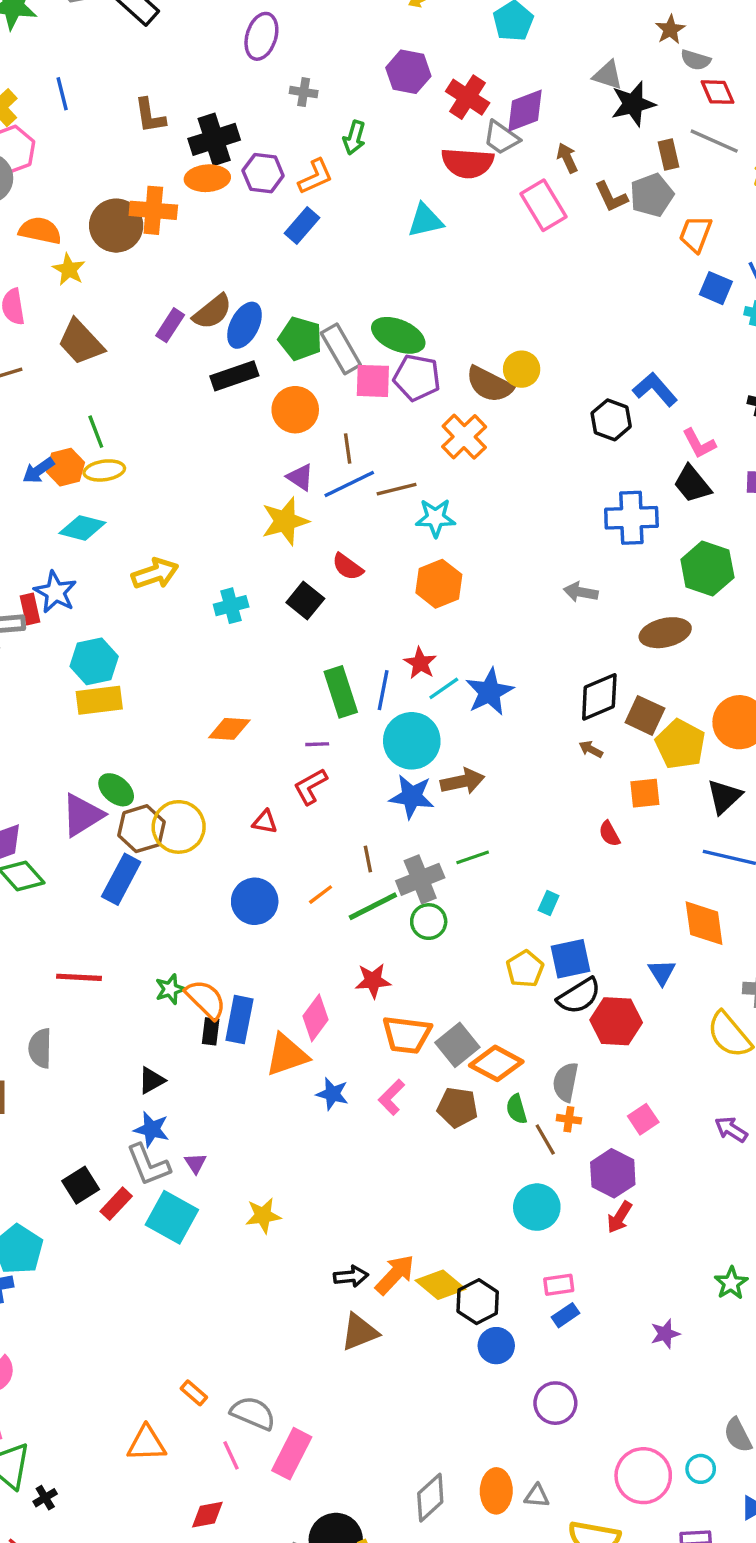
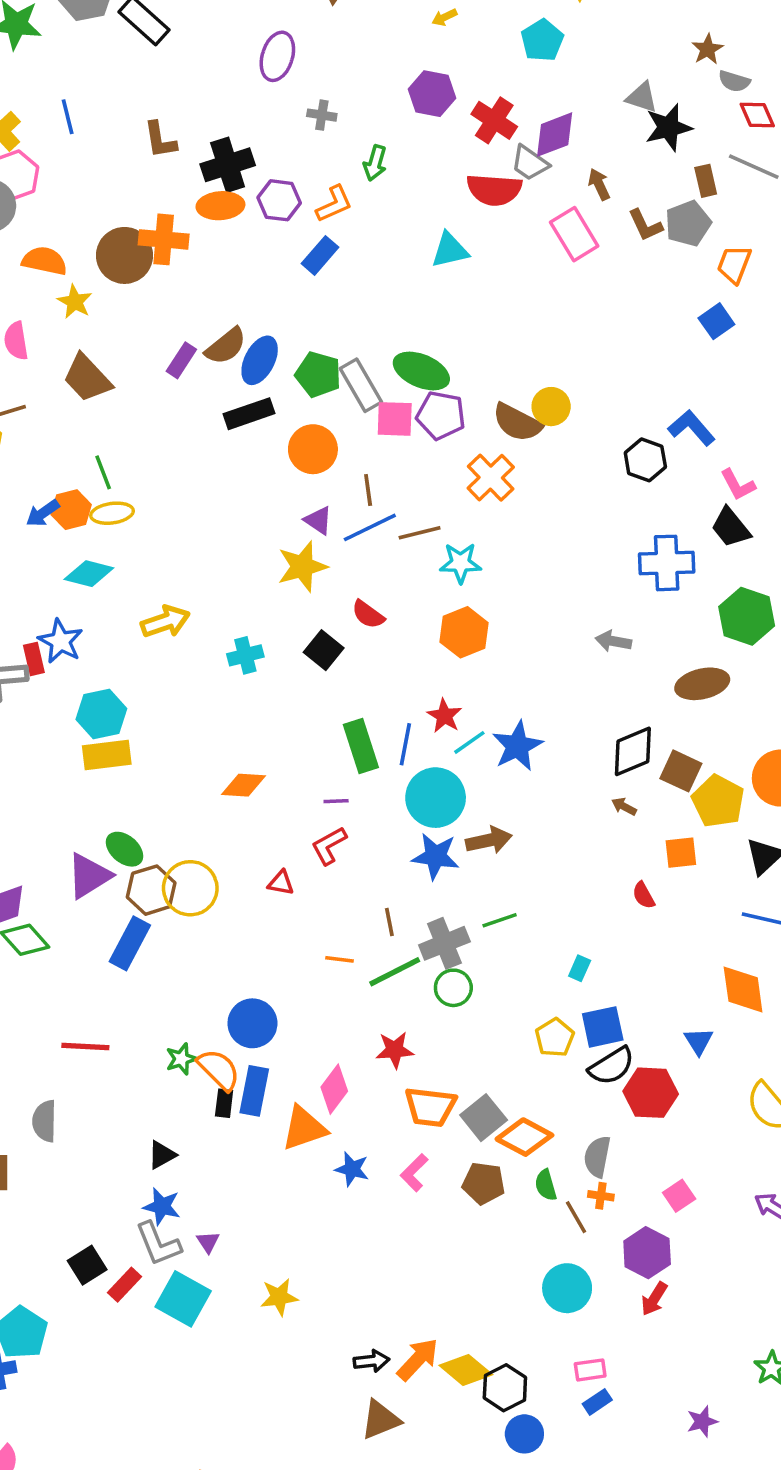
blue square: (716, 288) -> (716, 321), moved, turned 32
orange line: (321, 895) -> (340, 959), turned 44
blue circle: (255, 901) -> (252, 1023), moved

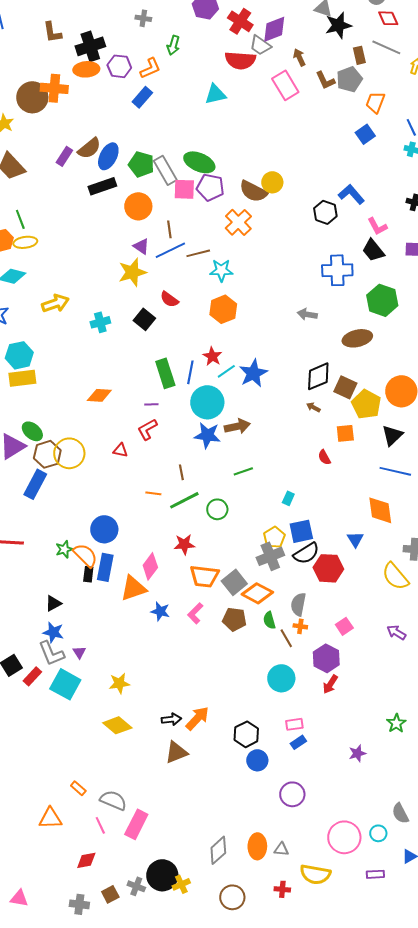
gray cross: (444, 943) -> (270, 556), moved
yellow diamond: (466, 1370) -> (117, 725), moved

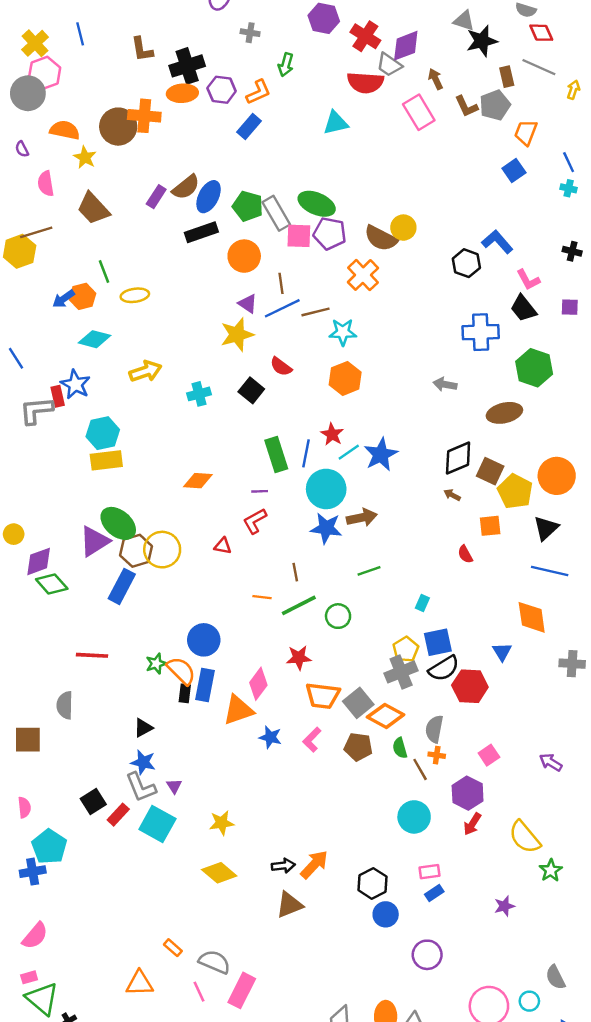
yellow ellipse: (25, 242) -> (135, 295), moved
green ellipse: (32, 431) -> (118, 523), size x1.4
yellow semicircle: (395, 576) -> (525, 837), moved

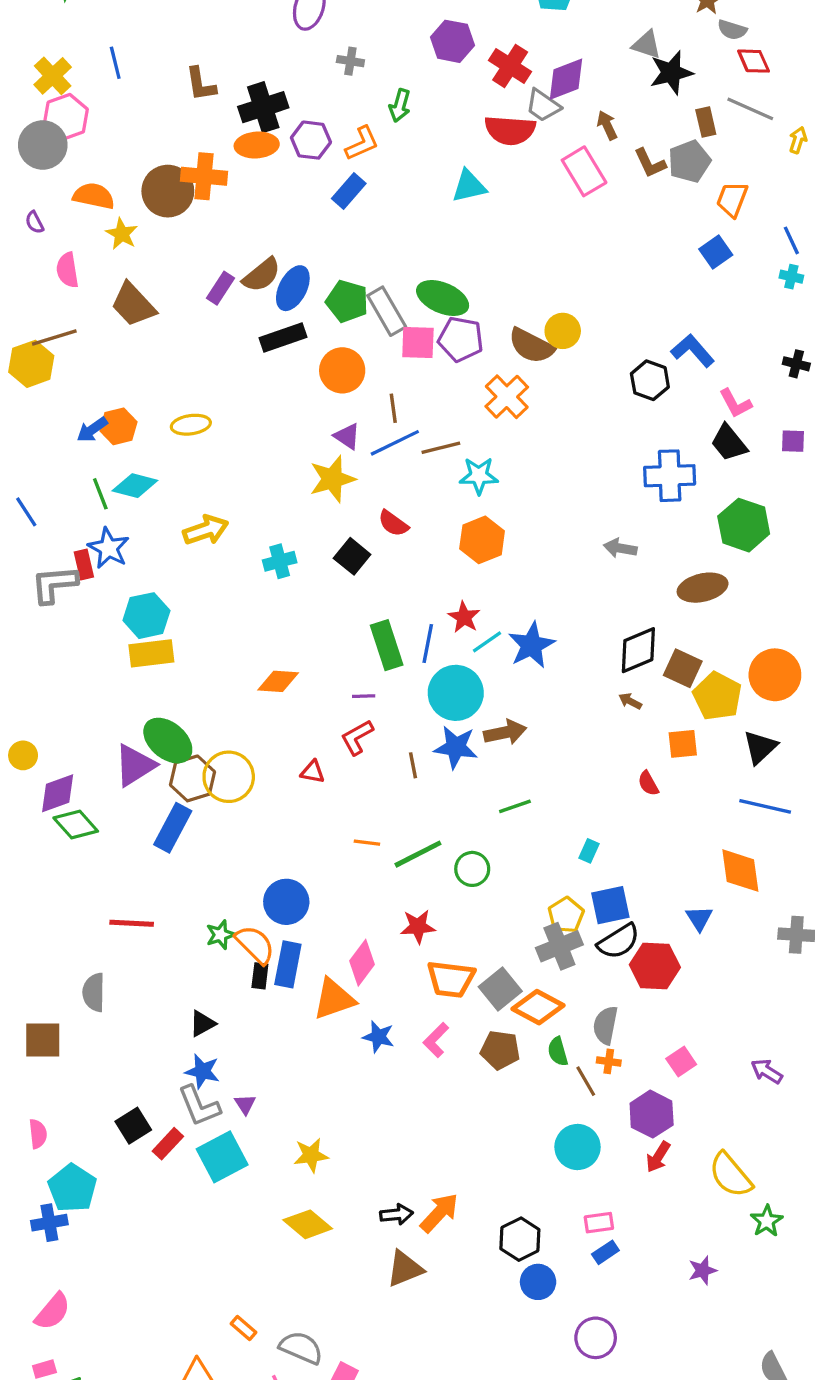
green line: (104, 271) -> (100, 494), moved
brown line: (295, 572) -> (413, 765), moved
cyan square: (157, 824) -> (222, 1157), turned 33

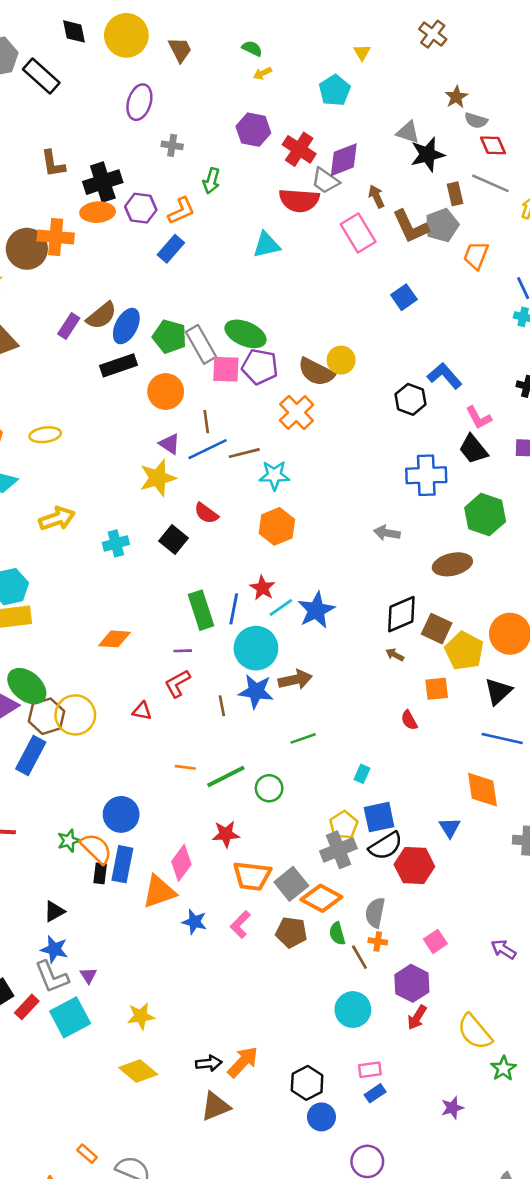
brown L-shape: (650, 163) -> (410, 227), size x1.4
blue square: (716, 252) -> (404, 297), moved

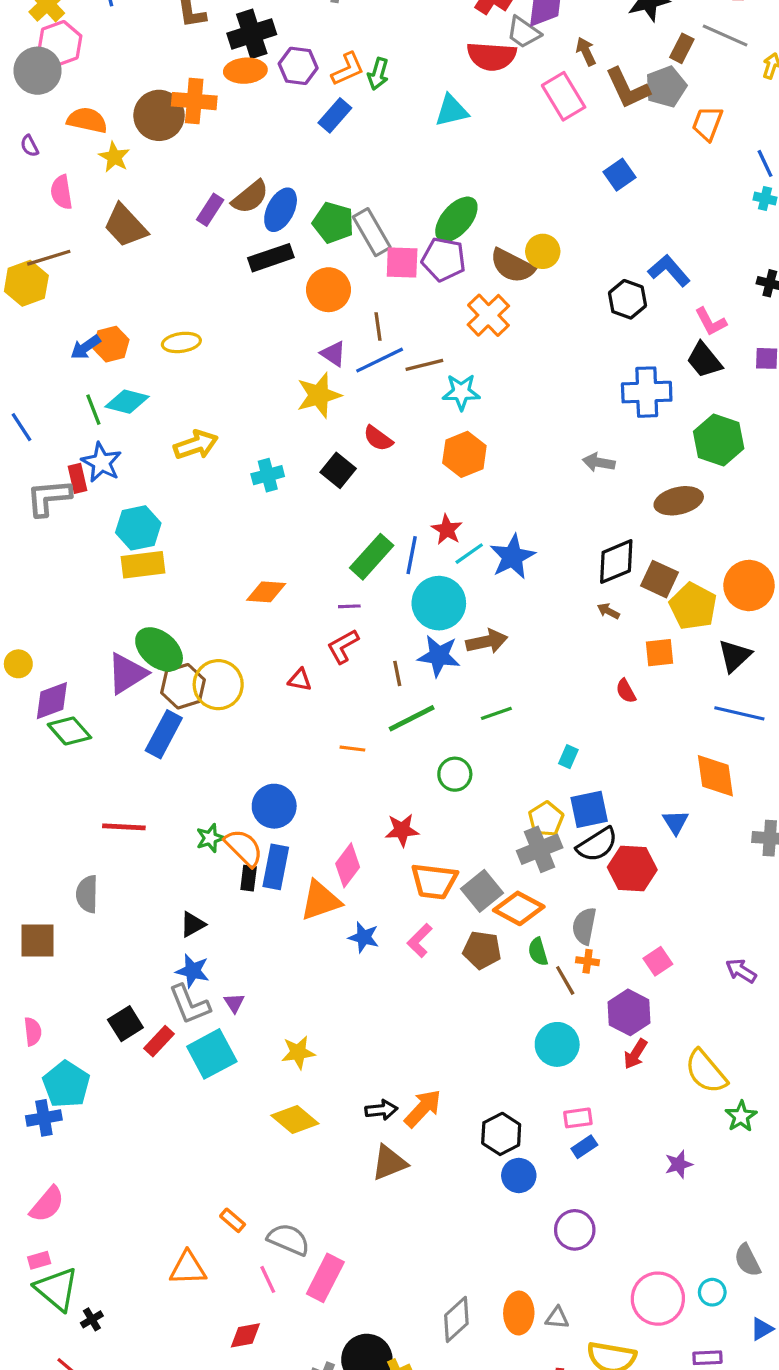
green arrow: (211, 181) -> (378, 74), moved
brown rectangle: (455, 194) -> (682, 48), turned 40
green ellipse: (246, 334) -> (456, 219), moved, turned -72
green rectangle: (201, 610) -> (372, 557), turned 60
green line: (226, 776) -> (412, 718), moved

